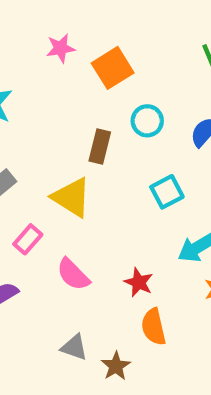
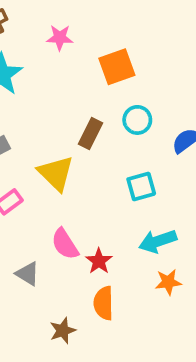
pink star: (61, 48) -> (60, 38), moved
pink semicircle: (73, 274) -> (65, 244), moved
gray triangle: (74, 347) -> (28, 274), moved

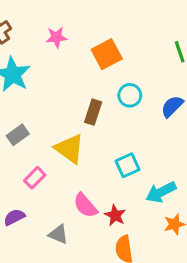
cyan square: (141, 186) -> (127, 165), moved

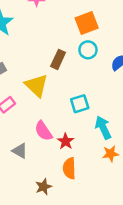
orange square: (107, 54) -> (87, 23), moved
cyan arrow: (161, 192) -> (103, 128), turned 85

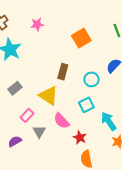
cyan circle: (88, 50) -> (91, 79), moved
pink semicircle: (43, 131) -> (61, 121), moved
gray triangle: (20, 151) -> (39, 132), moved, turned 40

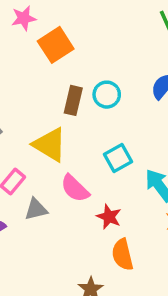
orange square: (81, 38) -> (56, 45), moved
cyan circle: (91, 79) -> (107, 95), moved
gray triangle: (39, 132) -> (36, 209), turned 48

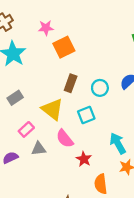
cyan circle: (107, 95) -> (100, 88), moved
cyan square: (118, 158) -> (86, 115), moved
orange semicircle: (122, 255) -> (101, 184), moved

